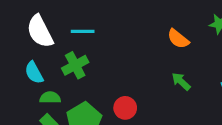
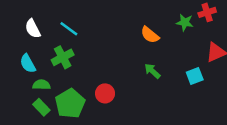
white semicircle: (40, 31) -> (33, 29), size x0.7
cyan line: (83, 31) -> (69, 29), turned 36

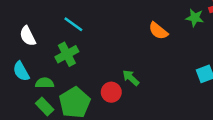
white semicircle: (33, 29) -> (28, 36), moved
cyan semicircle: (28, 64) -> (21, 71), moved
green arrow: (152, 71) -> (131, 78), moved

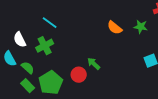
green star: (195, 18) -> (141, 27), moved
white semicircle: (28, 36) -> (20, 40), moved
green semicircle: (45, 83) -> (28, 68), turned 40

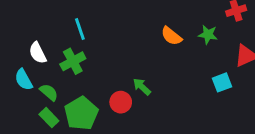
cyan line: (50, 23) -> (80, 29), turned 35

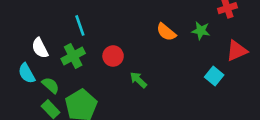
cyan square: (222, 82) -> (214, 76), turned -30
red circle: (121, 102) -> (113, 56), moved

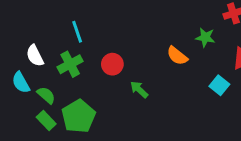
orange semicircle: (166, 32) -> (177, 56), moved

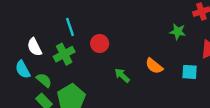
orange semicircle: (177, 56) -> (154, 66), moved
red circle: (112, 64) -> (100, 43), moved
cyan square: (219, 85) -> (190, 72), turned -35

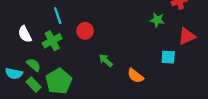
orange semicircle: (154, 66) -> (135, 76), moved
cyan semicircle: (23, 70) -> (14, 74), moved, turned -49

